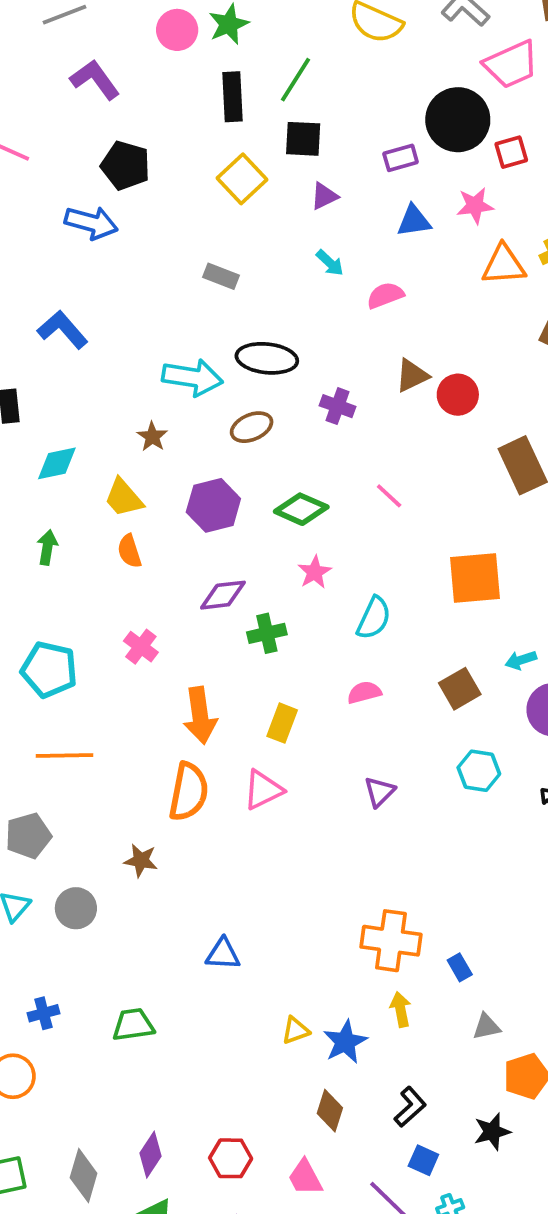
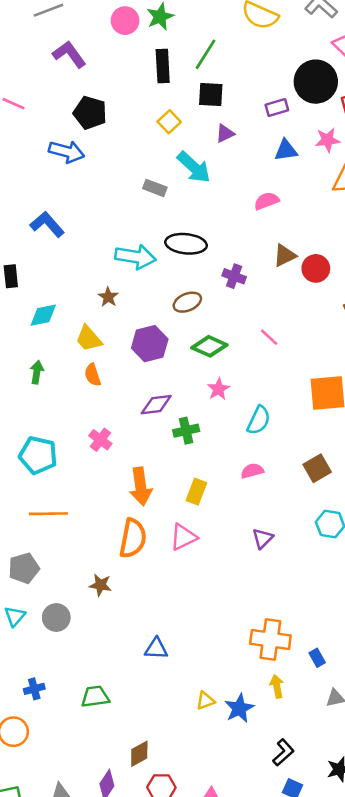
yellow square: (242, 179) -> (169, 122), size x0.7
cyan arrow: (330, 263) -> (194, 167), moved, size x1.8
brown ellipse: (252, 427) -> (187, 302), moved
brown diamond: (330, 1111) -> (139, 754), moved, turned 44

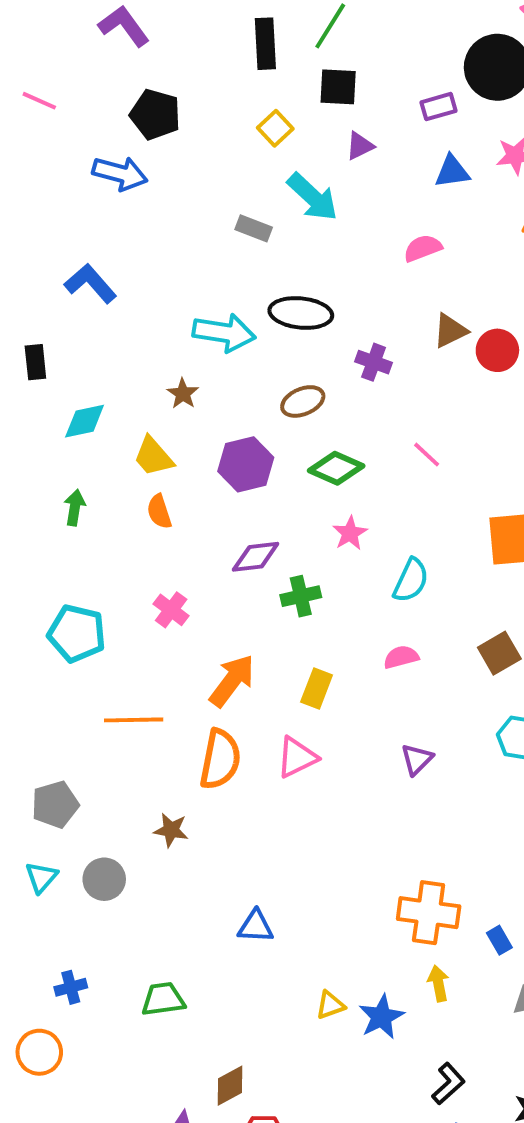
orange arrow: (141, 486) -> (232, 681), turned -135
orange line: (48, 514) -> (134, 720), moved

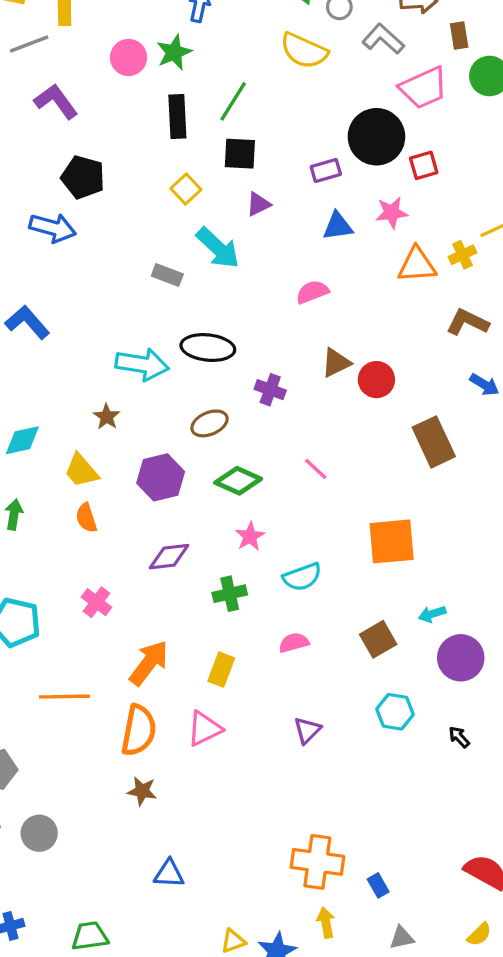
cyan semicircle: (411, 580) -> (302, 577), turned 45
green cross: (301, 596) -> (230, 594), moved
brown star: (171, 830) -> (142, 791), moved

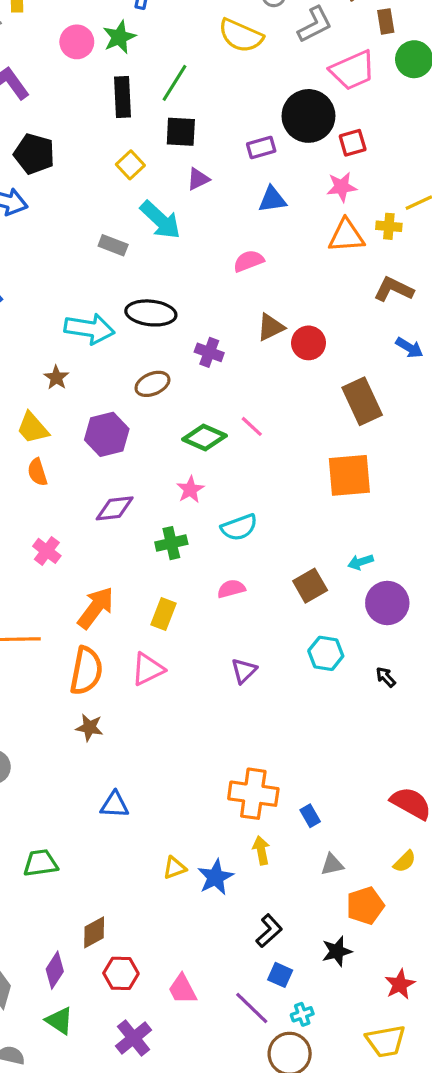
gray L-shape: (383, 39) -> (315, 25), turned 111
pink star: (392, 213) -> (342, 187), moved
yellow cross: (462, 255) -> (389, 226), turned 30
green diamond: (238, 481) -> (204, 437), moved
orange square: (392, 541) -> (349, 475), moved

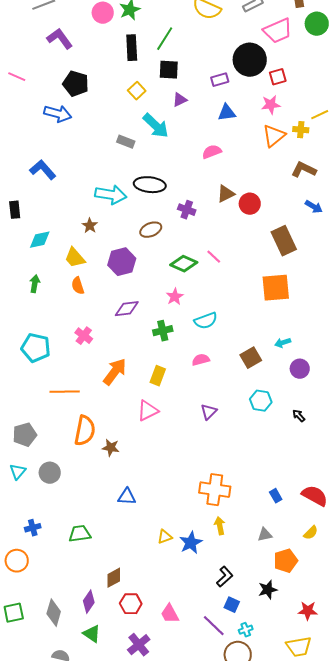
orange triangle: (346, 236) -> (274, 136), turned -35
purple circle: (387, 603) -> (300, 369), size x0.7
orange semicircle: (86, 671) -> (85, 431), moved
blue rectangle: (310, 816) -> (276, 496), moved
red star: (400, 984) -> (308, 611), turned 30

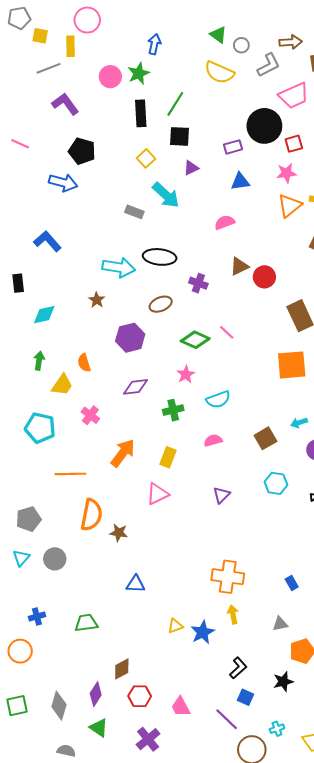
yellow trapezoid: (75, 258) -> (62, 385), moved, turned -105
cyan cross: (246, 630) -> (277, 729), moved

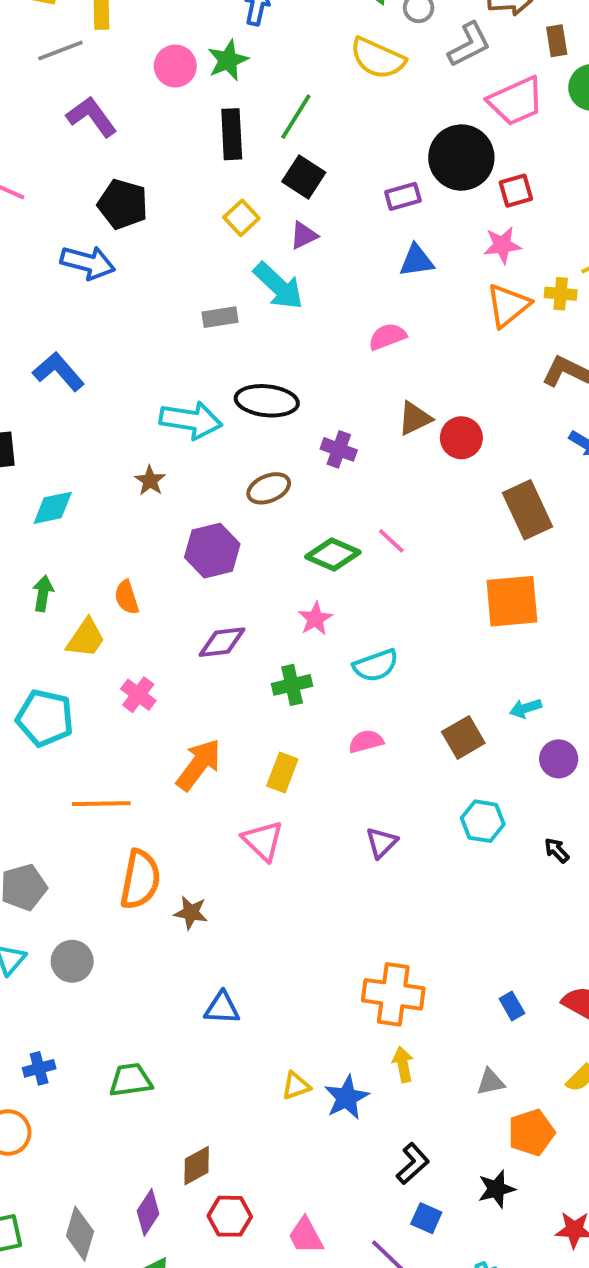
black square: (179, 136) -> (304, 177), turned 30
purple triangle: (191, 168) -> (304, 235), moved
gray rectangle: (134, 212) -> (220, 317), turned -30
pink triangle: (157, 494) -> (263, 841), turned -50

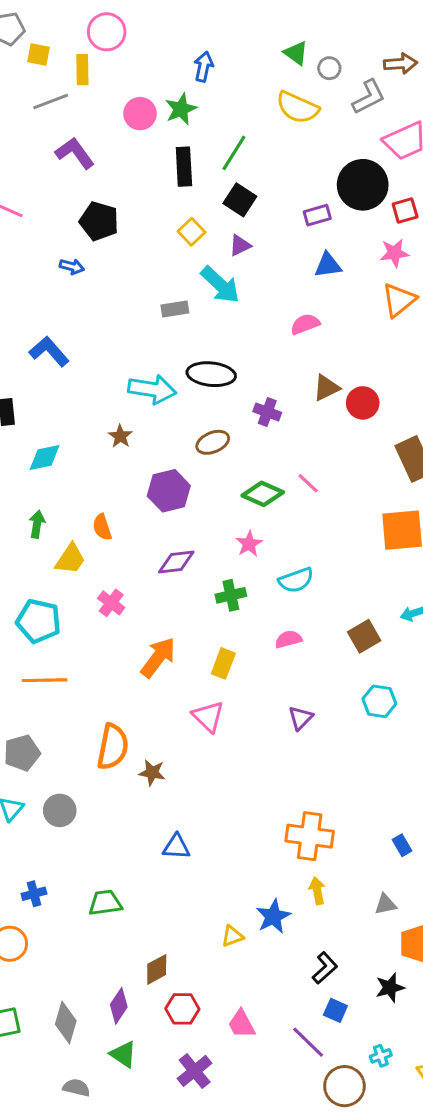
blue arrow: (88, 263) -> (72, 267), size x0.6
orange line: (101, 804) -> (45, 680), moved
yellow triangle: (296, 1086) -> (232, 936), moved

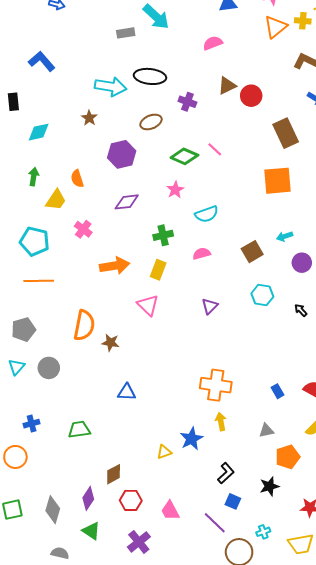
green cross: (231, 595) -> (163, 235), moved
orange arrow: (158, 657) -> (115, 266), turned 44

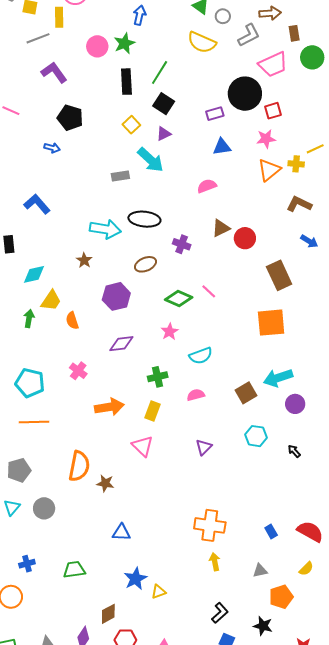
yellow trapezoid: (56, 200) -> (51, 300), moved
cyan arrow: (285, 236) -> (278, 378), size x1.8
blue star: (191, 439) -> (135, 579), moved
black star: (269, 486) -> (263, 626), turned 30

